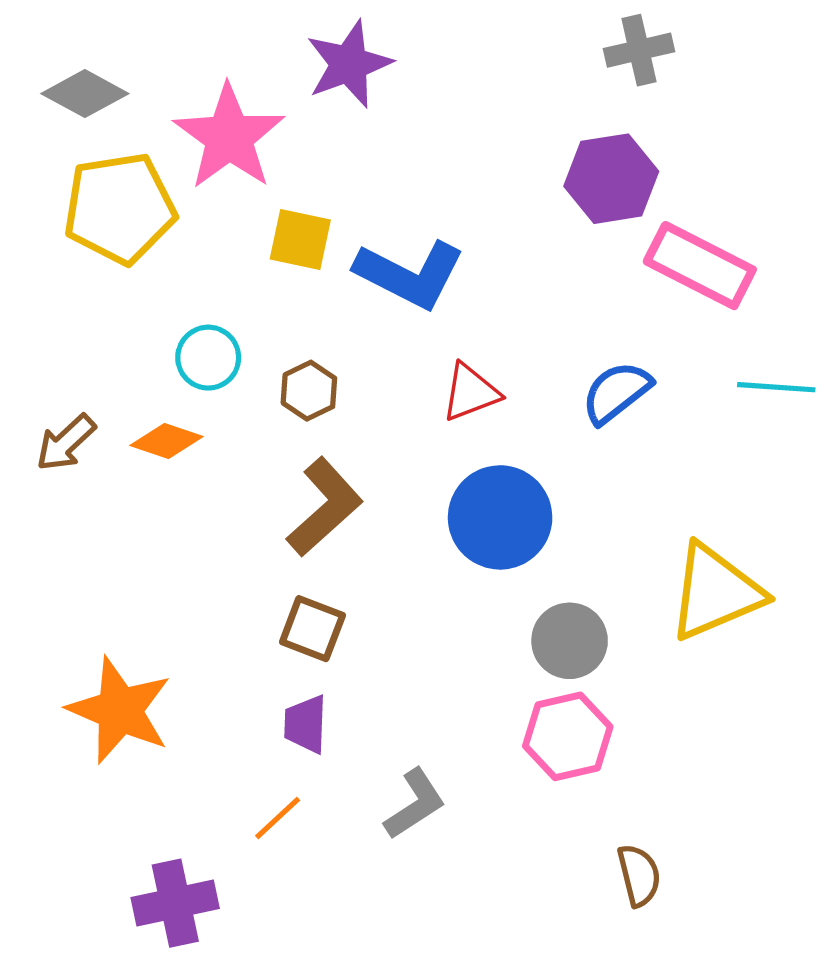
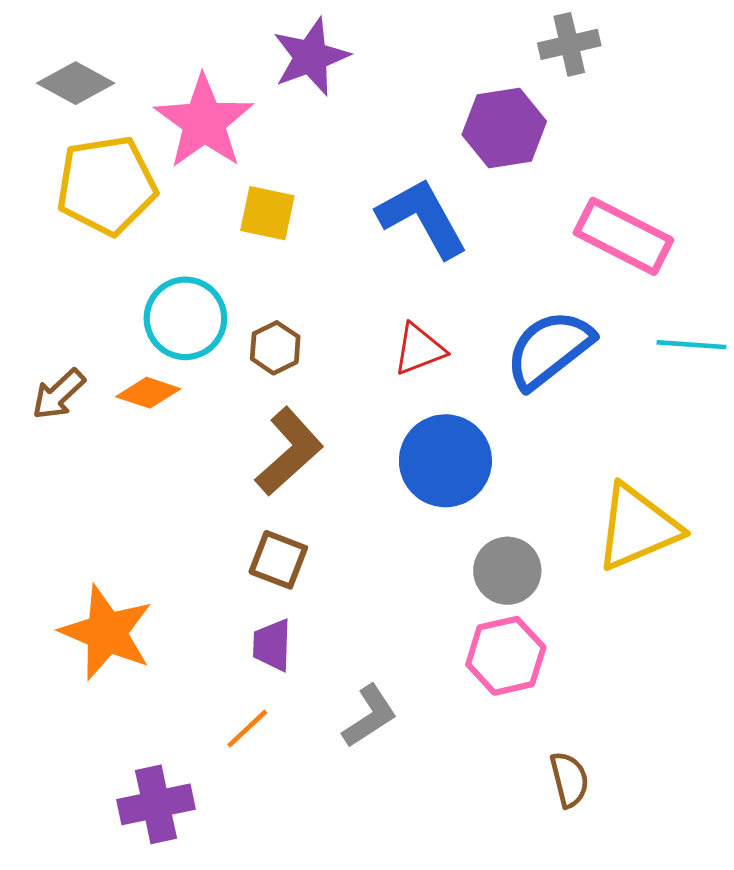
purple hexagon: (611, 179) -> (504, 128), moved
blue L-shape: (410, 274) -> (422, 218), moved, turned -146
cyan circle: (208, 358) -> (185, 318), size x1.4
blue semicircle: (616, 392) -> (549, 349), size x1.4

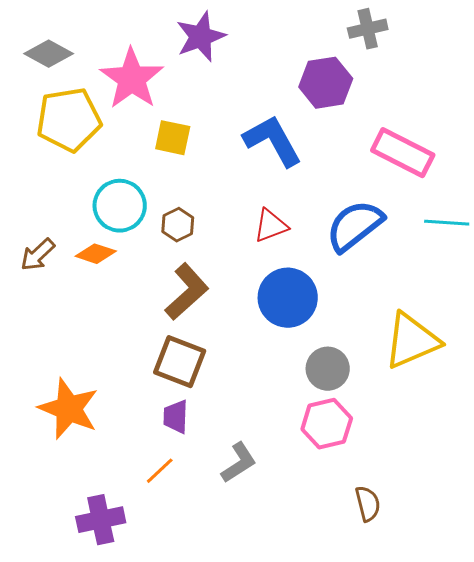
brown square: (278, 560) -> (180, 362), size x1.4

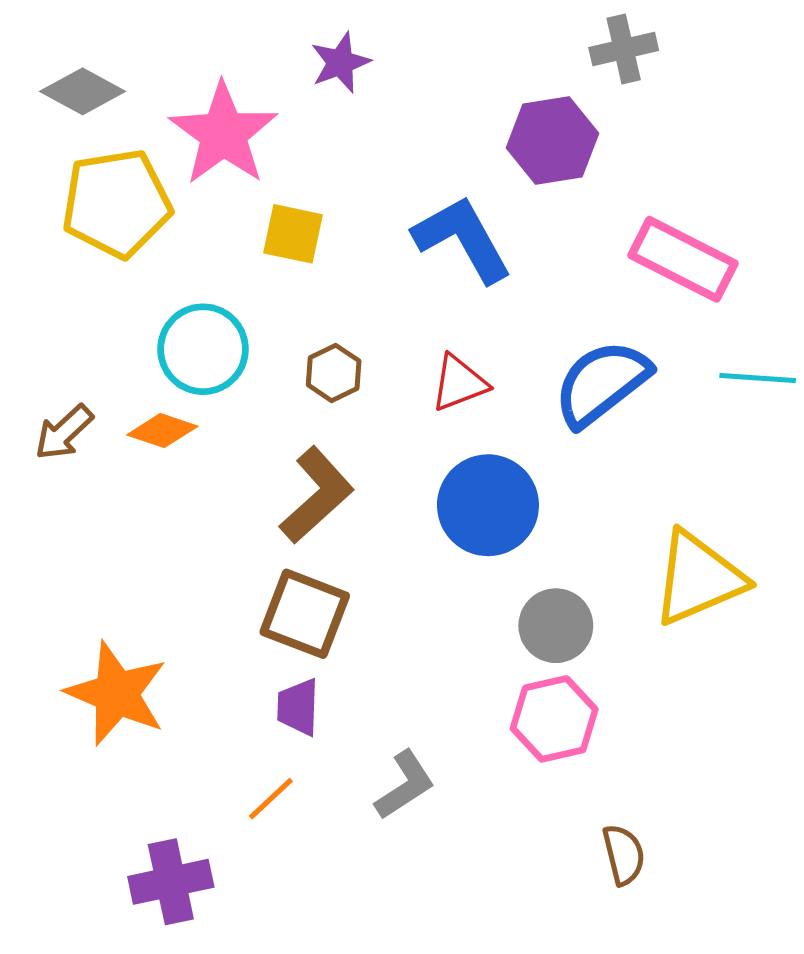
purple star: (201, 37) -> (340, 63), size x0.7
brown hexagon: (178, 225) -> (334, 373), moved

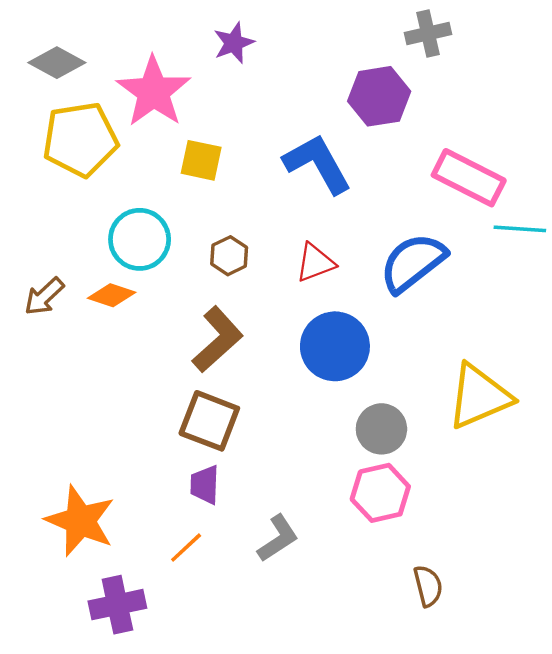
cyan line: (758, 378) -> (520, 229), moved
orange star: (117, 694) -> (80, 521), moved

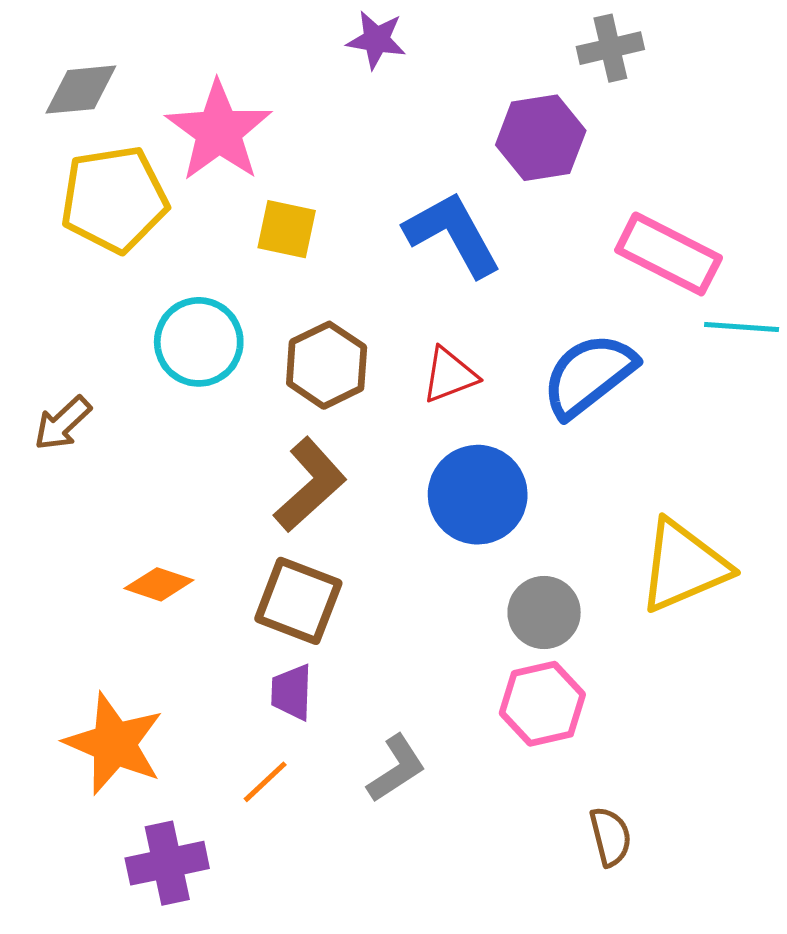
purple star: (234, 43) -> (376, 40), moved, turned 30
gray diamond: (57, 63) -> (81, 90), turned -34
brown hexagon: (229, 256) -> (327, 365), size x1.5
orange diamond: (112, 295) -> (159, 584), moved

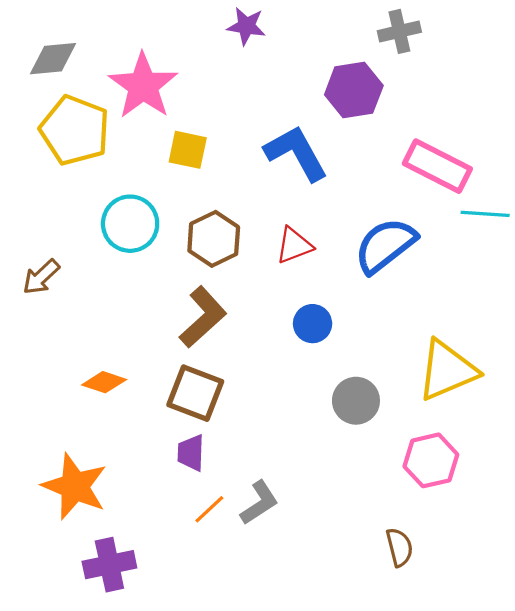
yellow pentagon: (114, 199) -> (75, 130), turned 30
blue circle: (478, 495) -> (313, 324), size x0.6
pink hexagon: (542, 704) -> (431, 460), moved
orange line: (265, 782) -> (209, 509), moved

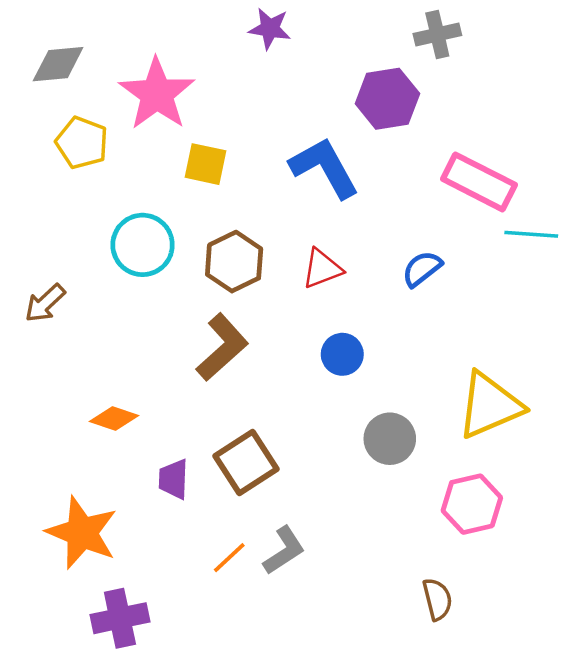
yellow pentagon: (75, 130) -> (82, 143), size x0.7
blue semicircle: (385, 245) -> (422, 269), size x0.6
brown square: (195, 393) -> (246, 462), moved, turned 36
purple trapezoid: (191, 453) -> (173, 479), moved

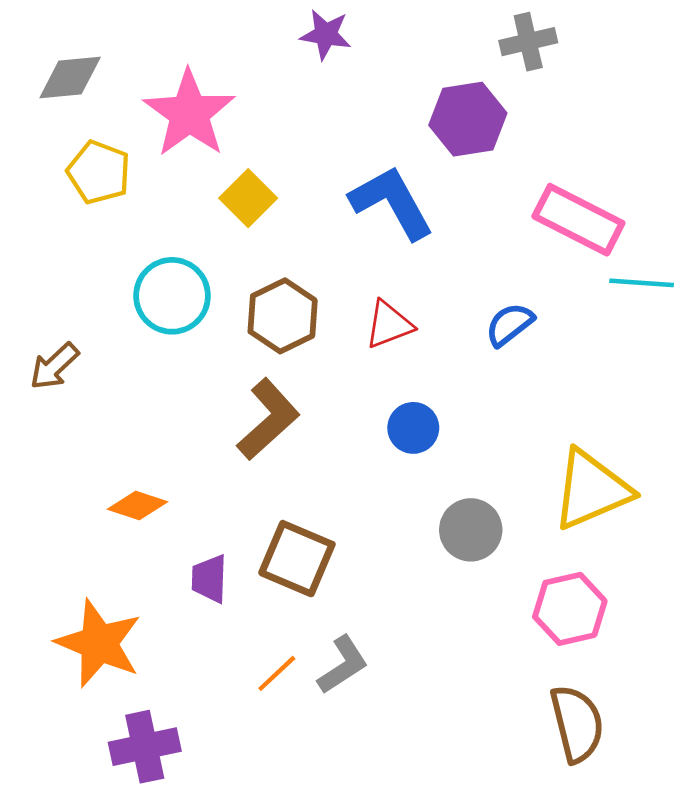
yellow square: (206, 164) -> (248, 198), turned 33
brown square: (246, 462) -> (297, 559), turned -34
brown semicircle: (437, 599) -> (577, 724), moved, size x1.5

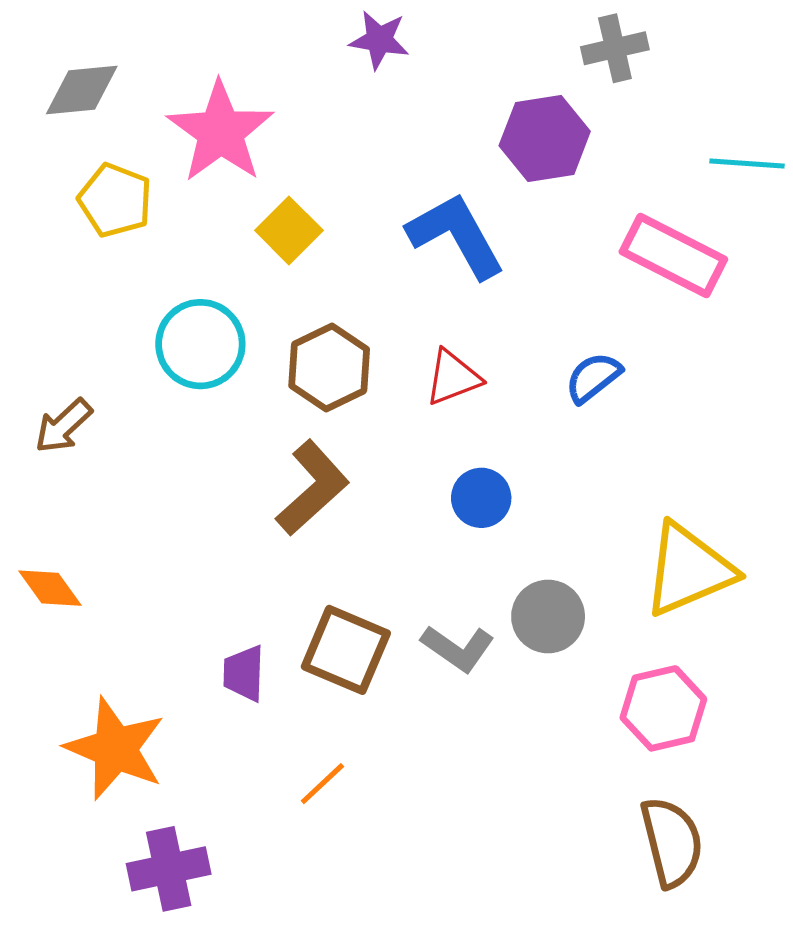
cyan line: (642, 283) -> (747, 164), moved
orange diamond: (138, 505) -> (50, 588), moved, turned 36
gray L-shape: (343, 665) -> (458, 648), moved, turned 68

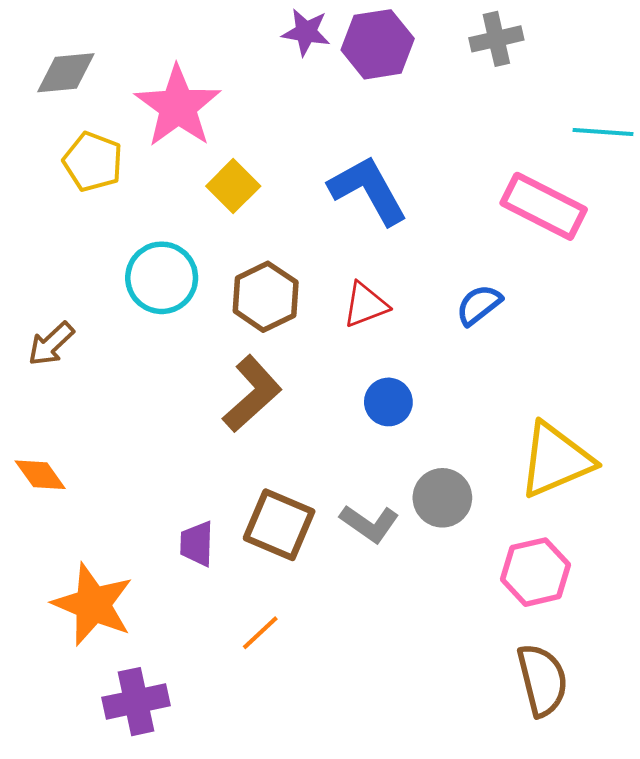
purple hexagon: (545, 138) -> (378, 44), moved

